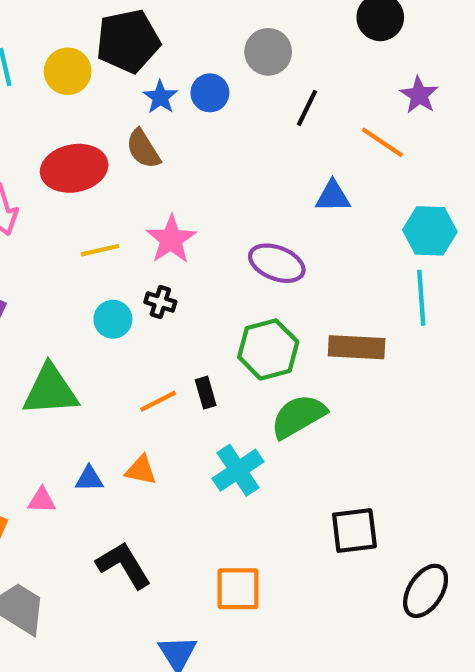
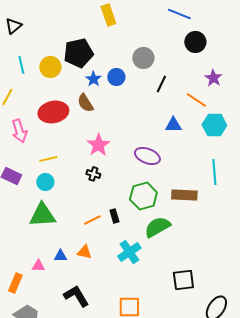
cyan hexagon: (430, 231) -> (214, 125), moved
yellow line: (100, 250) -> (48, 159), moved
cyan circle: (113, 319) -> (45, 182), moved

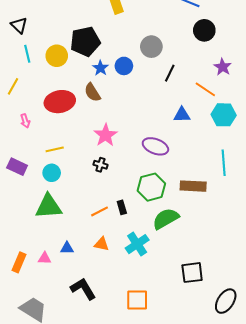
black triangle: (13, 26) -> (19, 25), moved, turned -36
pink arrow: (19, 131) -> (25, 121), size x0.6
orange triangle: (84, 252) -> (102, 244), moved
orange rectangle: (15, 283) -> (19, 262), moved

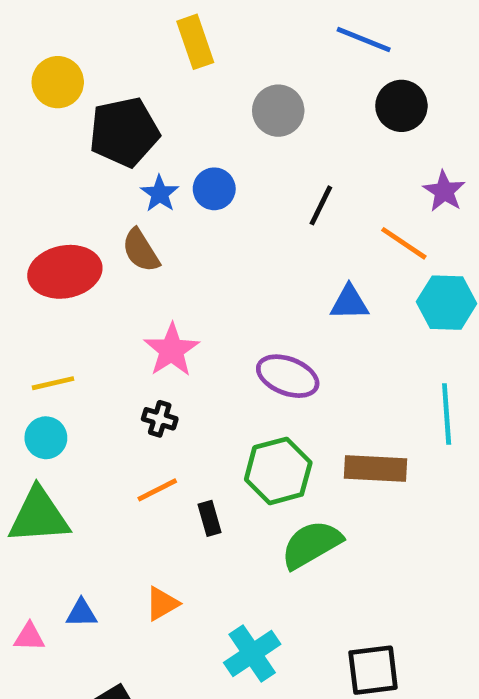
gray circle: (151, 47) -> (278, 111), moved
yellow circle: (57, 56) -> (58, 82), moved
orange line: (99, 211) -> (157, 490), moved
orange triangle: (102, 244) -> (162, 604), turned -42
cyan cross: (137, 244) -> (252, 653), moved

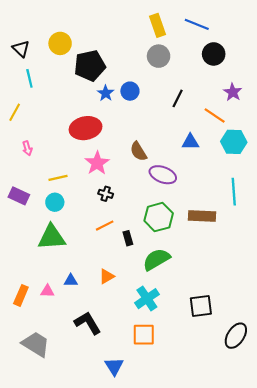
yellow rectangle: (195, 42) -> (158, 25), moved
brown semicircle: (141, 250) -> (138, 151), moved
red ellipse: (65, 272) -> (86, 128), moved
pink star: (172, 350) -> (97, 163), moved
green semicircle: (311, 544) -> (156, 259), moved

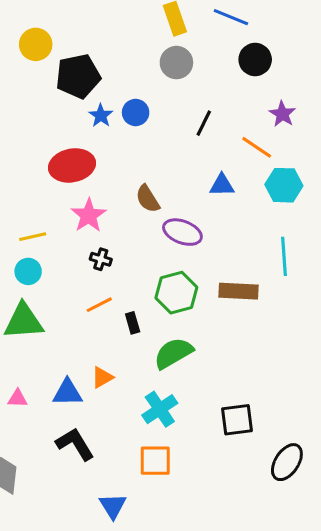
blue triangle: (71, 281) -> (67, 392), moved, size x1.5

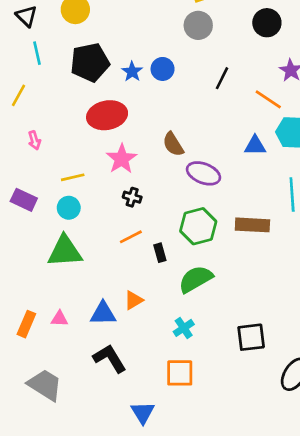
black pentagon: (78, 76) -> (90, 62), moved
blue triangle: (222, 185) -> (255, 146), moved
cyan cross: (160, 409) -> (184, 328), size x0.7

